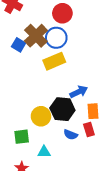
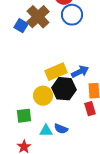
blue circle: (56, 38) -> (72, 15), moved
yellow rectangle: (54, 61) -> (56, 72), moved
blue semicircle: (71, 135) -> (61, 129), moved

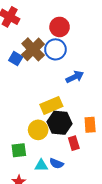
blue circle: (72, 15) -> (55, 49), moved
blue arrow: (80, 72) -> (75, 77), moved
red rectangle: (90, 109) -> (74, 143), moved

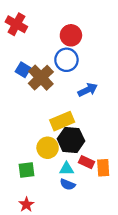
brown cross: (33, 49) -> (41, 78), moved
orange rectangle: (90, 125) -> (103, 168), moved
red rectangle: (74, 143) -> (87, 162), turned -48
cyan triangle: (41, 166) -> (66, 169), moved

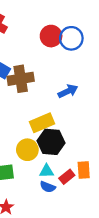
blue circle: (66, 60) -> (71, 38), moved
brown cross: (41, 78) -> (21, 79), turned 35
red rectangle: (87, 162) -> (67, 177), moved, turned -64

